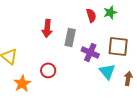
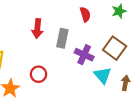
green star: (110, 12) -> (119, 11), moved
brown square: (118, 46) -> (115, 48), turned 30

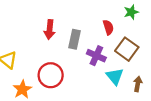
red semicircle: (85, 14) -> (108, 27), moved
red circle: (38, 74) -> (51, 75), size x1.5

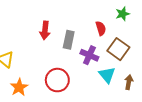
red circle: (51, 75) -> (57, 80), moved

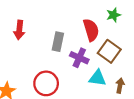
red semicircle: (101, 28) -> (91, 30), size x1.5
red arrow: (45, 30) -> (19, 30), moved
cyan triangle: (107, 75) -> (97, 78), turned -42

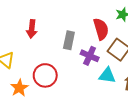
red circle: (46, 83) -> (45, 75), moved

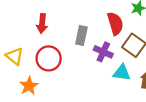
red circle: (45, 75) -> (49, 58), moved

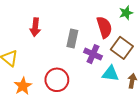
red circle: (49, 58) -> (57, 80), moved

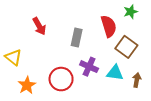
red arrow: (35, 27) -> (39, 26), turned -36
purple cross: (93, 54) -> (89, 67), moved

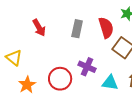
gray rectangle: (77, 38) -> (77, 29), moved
cyan triangle: (115, 73) -> (110, 83), moved

